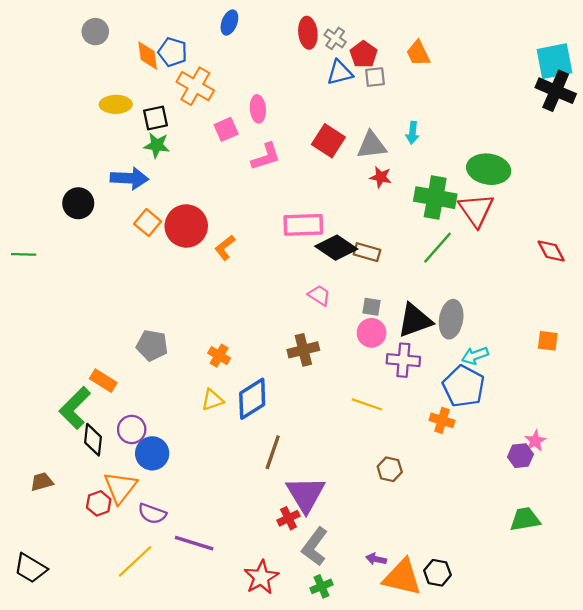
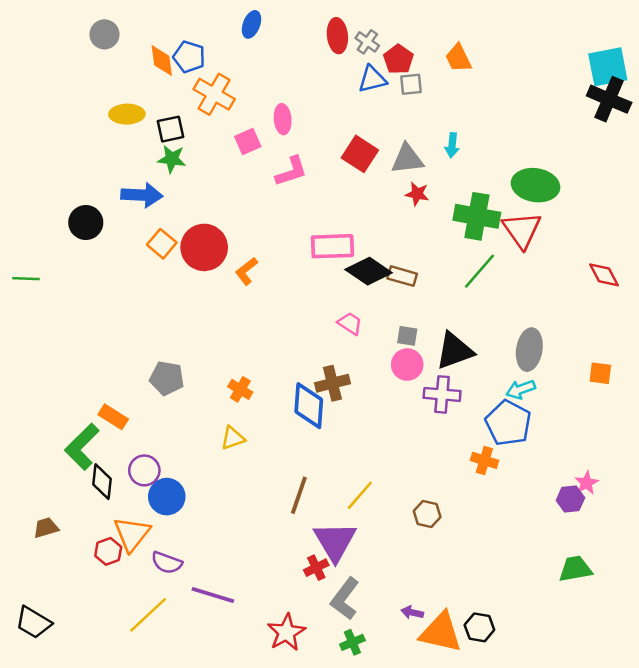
gray ellipse: (451, 319) -> (529, 350), moved
blue diamond: (252, 399) -> (309, 406), moved, turned -54
yellow line: (367, 404) -> (360, 495), moved, turned -68

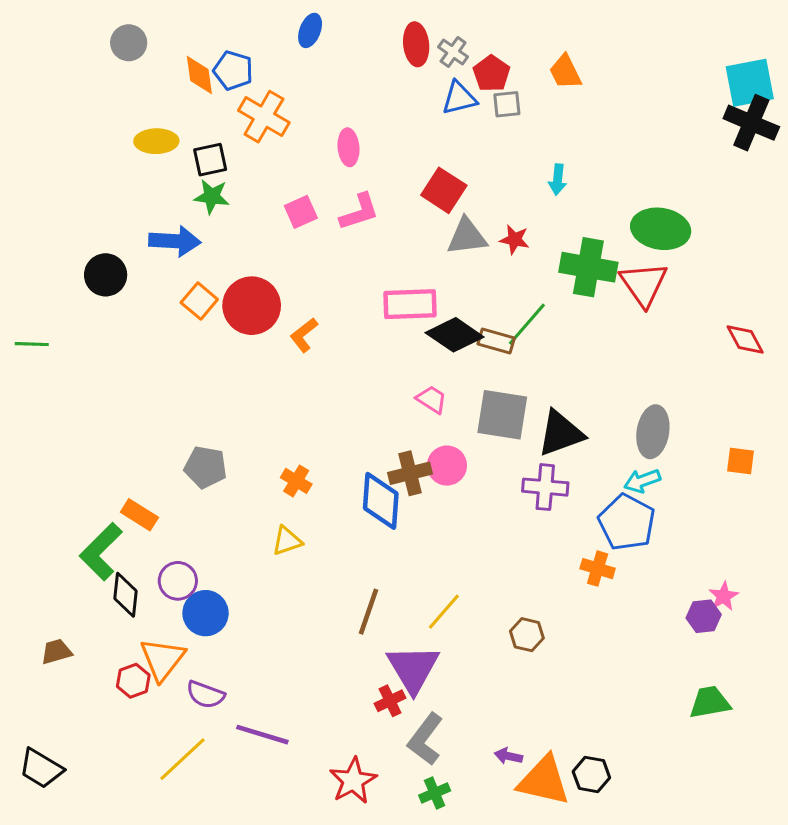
pink square: (248, 142) -> (301, 212), moved
gray triangle: (407, 159) -> (467, 236), moved
green line: (479, 271) -> (527, 324), moved
gray square: (407, 336) -> (502, 415), size x2.0
pink circle: (407, 365) -> (447, 466), moved

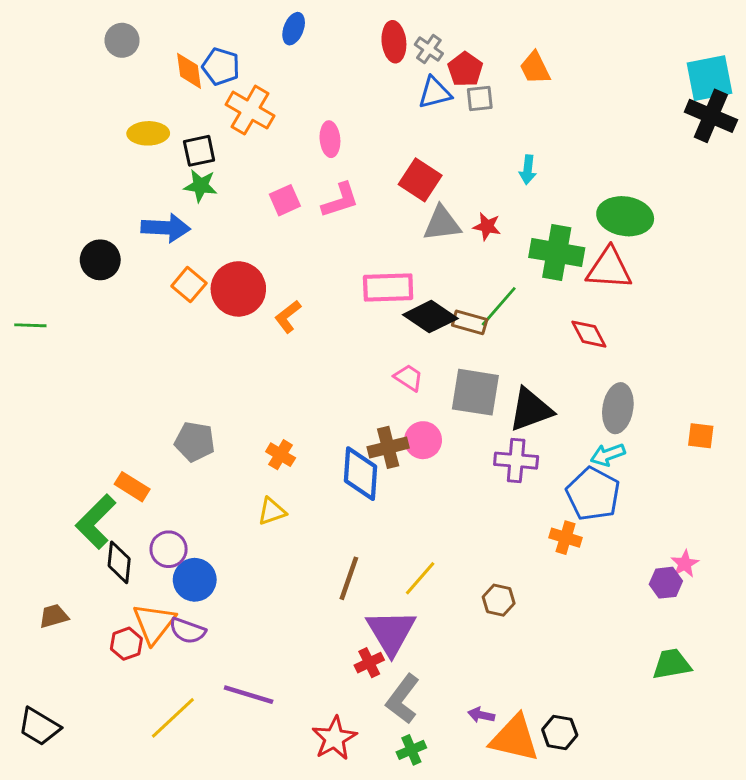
red triangle: (644, 284) -> (609, 269), turned -51
red diamond: (745, 339) -> (589, 334), moved
purple semicircle: (206, 695) -> (187, 631), moved

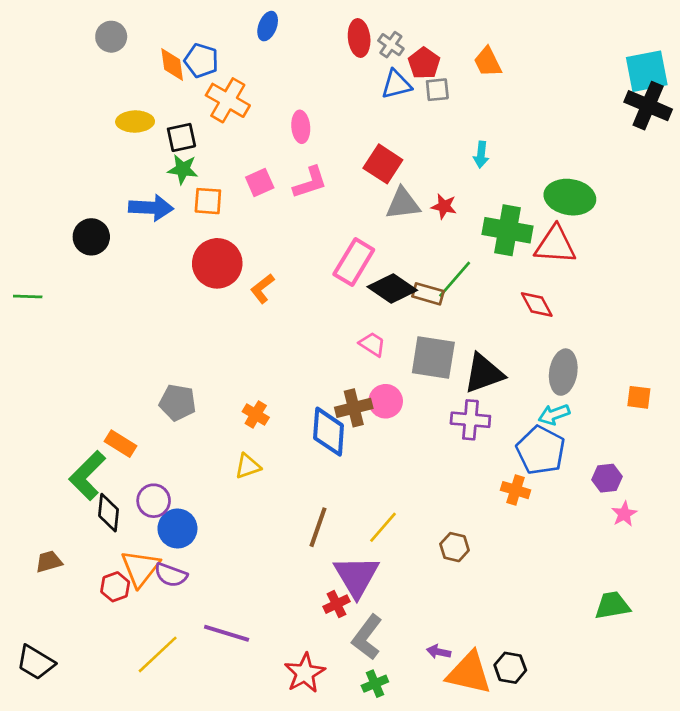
orange square: (189, 285) -> (208, 201), moved, turned -36
pink rectangle: (388, 287) -> (354, 262), turned -57
purple hexagon: (666, 583) -> (607, 478), moved

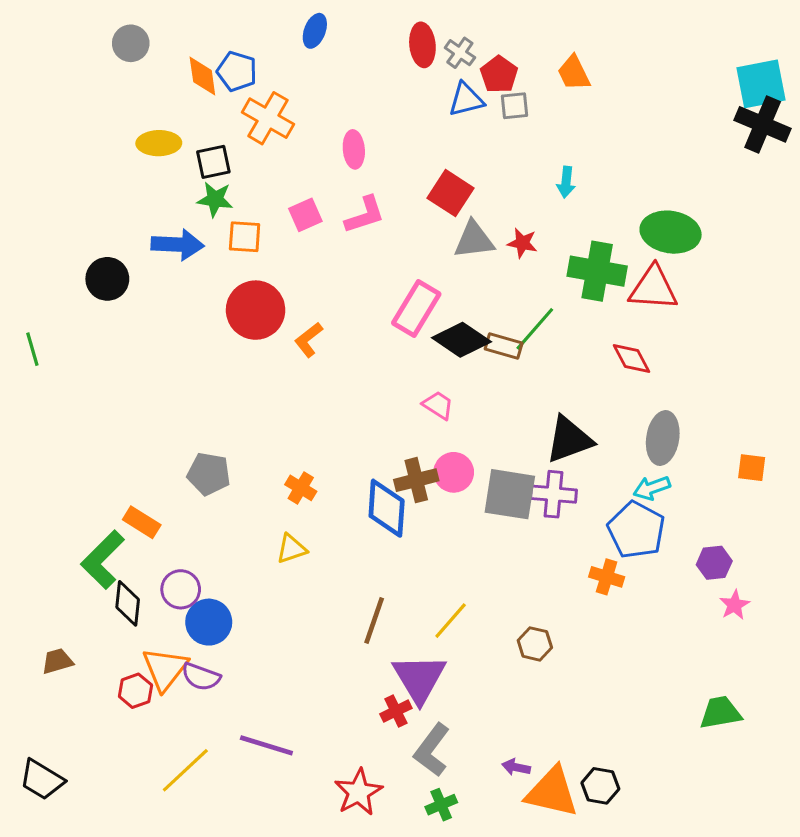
green line: (28, 297) -> (32, 349), turned 72
gray square: (433, 357) -> (510, 494), moved

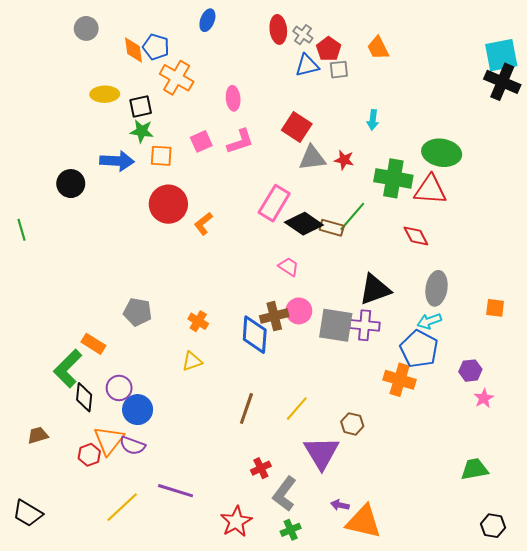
orange cross: (607, 577) -> (400, 380), size x1.4
purple triangle: (419, 678) -> (321, 453), moved
black hexagon: (600, 786) -> (493, 526), moved

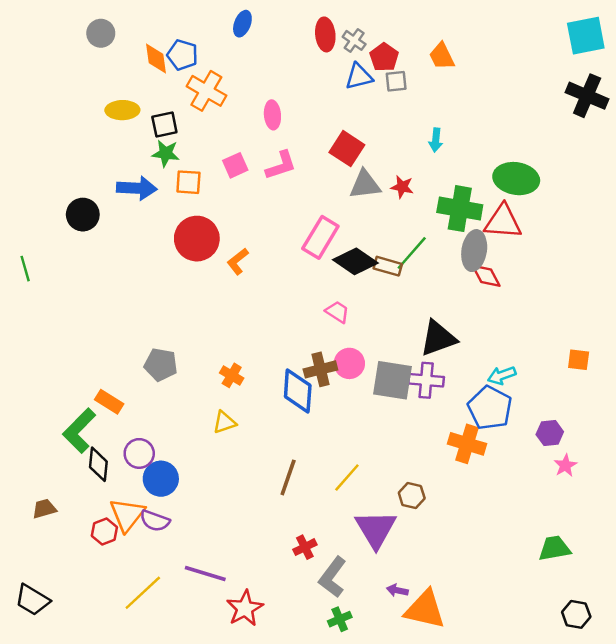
cyan square: (501, 55) -> (586, 36), moved
gray ellipse: (436, 288) -> (474, 251), moved
red star: (236, 522) -> (245, 608), moved

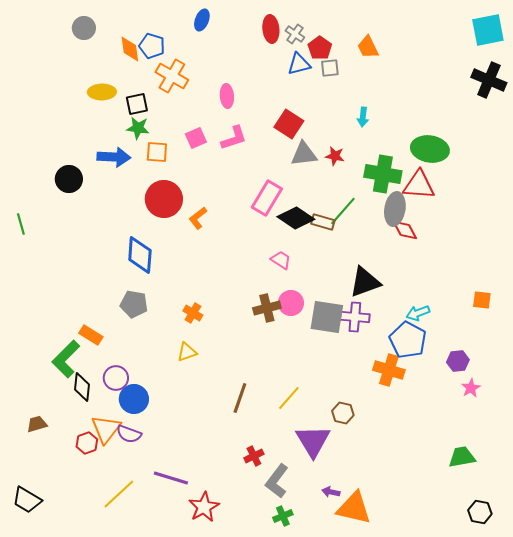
blue diamond: (298, 391) -> (140, 255), moved

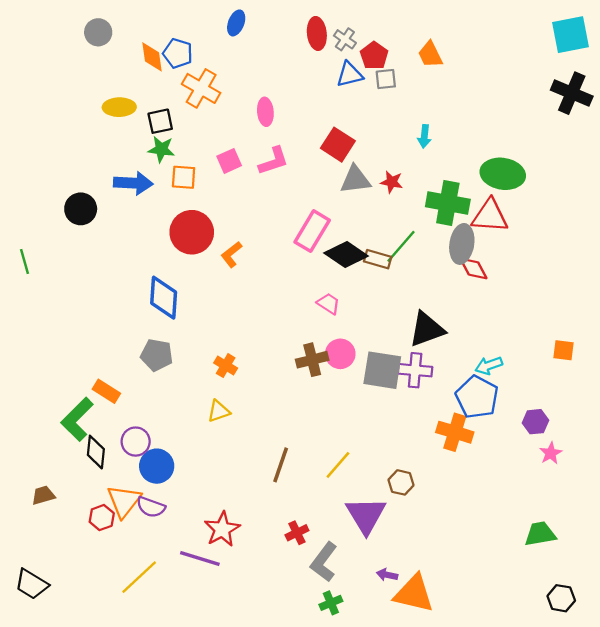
red star: (204, 507) -> (222, 529), moved

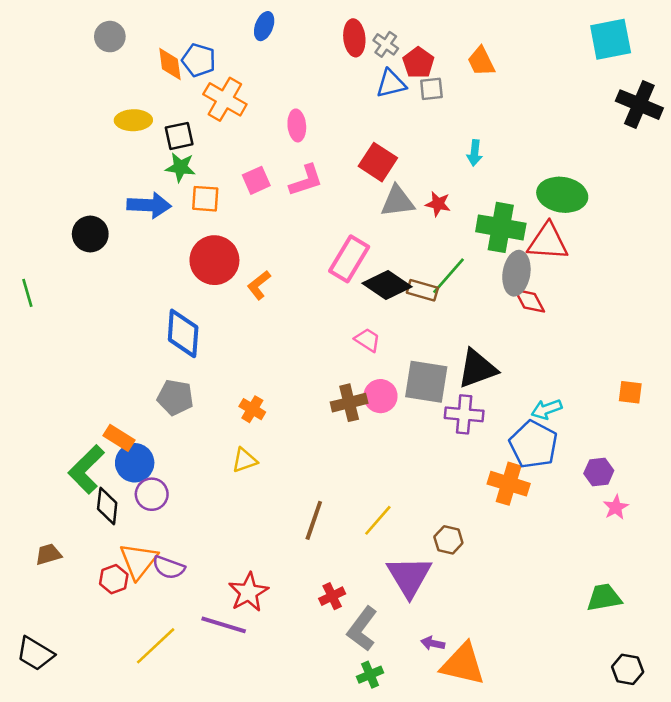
cyan square: (571, 35) -> (611, 39), moved
gray square: (382, 370) -> (426, 382), moved
blue circle: (157, 466) -> (135, 463), moved

